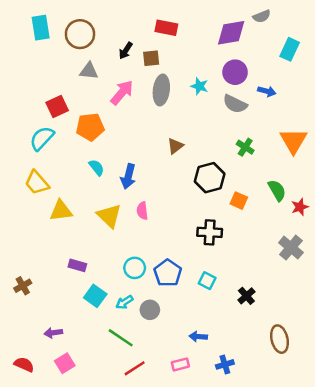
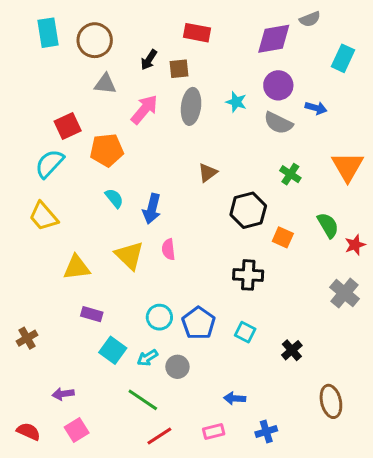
yellow triangle: (61, 211) -> (77, 267), moved

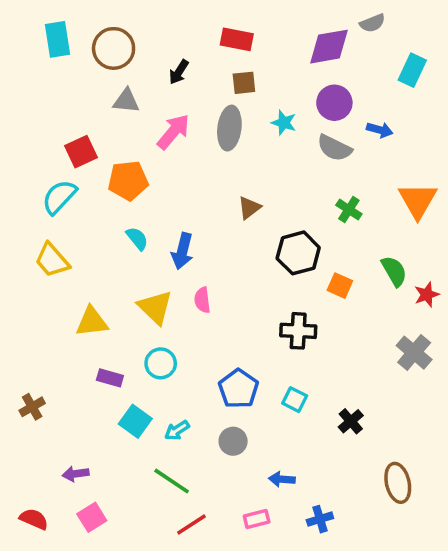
brown square: (179, 69) -> (244, 83), moved
cyan circle: (159, 317) -> (161, 363), moved
gray circle: (177, 367) -> (233, 441), moved

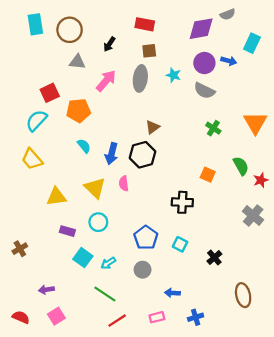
blue arrow: (380, 130) -> (229, 61), moved
black hexagon: (298, 253) -> (143, 155), moved

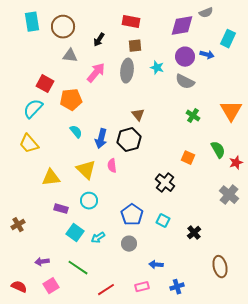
red square: (50, 93) -> (45, 84), turned -36
brown triangle: (152, 127) -> (138, 115), turned -32
black cross: (182, 202) -> (165, 183), turned 36
green line: (105, 294) -> (78, 268), moved

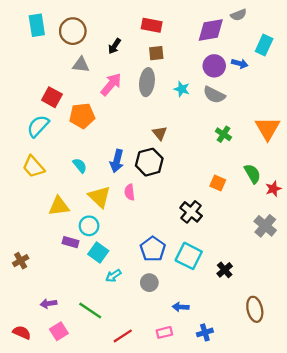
cyan star: (157, 68) -> (182, 89), moved
cyan semicircle: (76, 132) -> (80, 166), moved
cyan circle: (89, 201) -> (89, 226), moved
cyan square: (163, 221) -> (189, 256), size x1.6
cyan square: (75, 233) -> (98, 252), moved

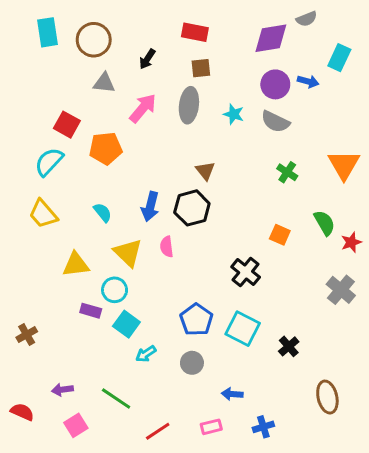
red semicircle: (22, 332) -> (22, 412), moved

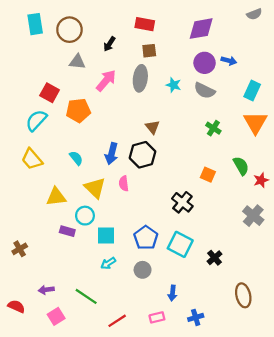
gray semicircle: (307, 19) -> (254, 14), moved
cyan rectangle: (339, 58) -> (252, 91), moved
cyan square: (126, 324) -> (106, 236), moved, turned -36
blue arrow: (232, 394) -> (172, 293), turned -88

